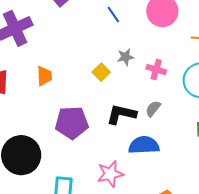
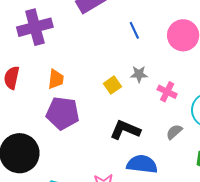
gray semicircle: (153, 109) -> (174, 132), moved
purple pentagon: (72, 123) -> (63, 113), moved

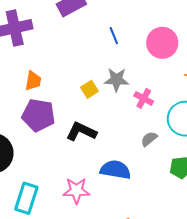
gray star: (139, 74) -> (116, 80), size x1.4
black L-shape: (125, 130) -> (81, 132), moved

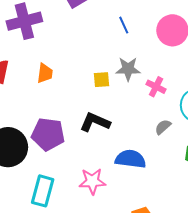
yellow square: (89, 89) -> (101, 80), turned 30
purple pentagon: (38, 115) -> (48, 134), moved

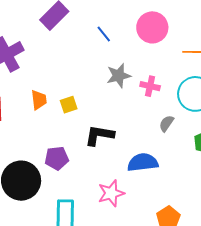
yellow square: (101, 80) -> (69, 105), moved
purple pentagon: (48, 134) -> (57, 158), size x0.7

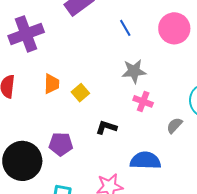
pink cross: (150, 86) -> (143, 101), moved
yellow square: (69, 105) -> (80, 93), turned -30
black L-shape: (99, 135) -> (106, 127), size x0.7

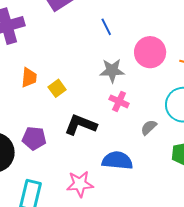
pink circle: (174, 28) -> (150, 52), moved
black L-shape: (106, 127) -> (81, 125), size x1.5

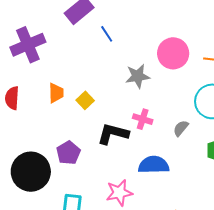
blue line: (106, 27) -> (107, 34), moved
pink cross: (119, 101) -> (143, 119), moved
purple pentagon: (34, 138) -> (68, 153), turned -30

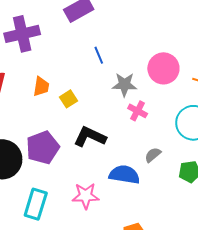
blue line: (107, 34) -> (99, 55), moved
pink cross: (143, 119) -> (138, 111), moved
gray semicircle: (181, 128) -> (153, 155), moved
purple pentagon: (68, 153) -> (43, 148), size x1.4

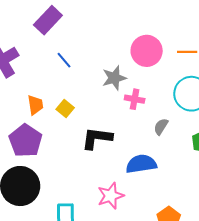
blue line: (99, 55) -> (64, 60), moved
purple pentagon: (43, 148) -> (26, 141), moved
gray semicircle: (153, 155) -> (161, 127), moved

